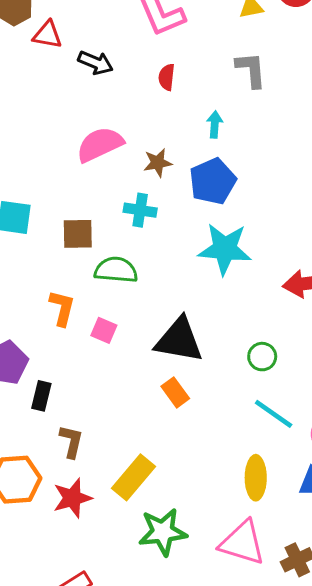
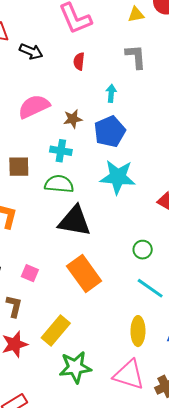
green semicircle: (116, 270) -> (59, 184), moved
pink square: (104, 330) -> (30, 273), moved
black triangle: (179, 340) -> (75, 221), moved
orange rectangle: (175, 392) -> (84, 273), size x1.8

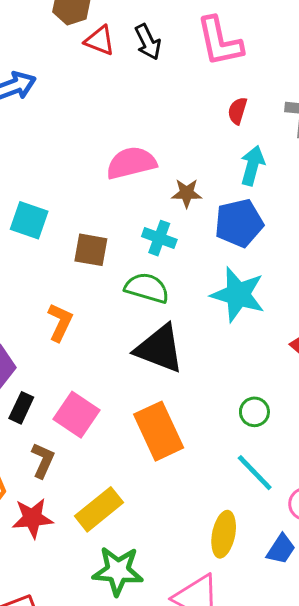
black arrow: (31, 51) -> (148, 42), moved, turned 30
red semicircle: (79, 61) -> (237, 111), moved
cyan arrow: (111, 93) -> (252, 166), size x1.4
pink square: (30, 273) -> (77, 415), size x1.6

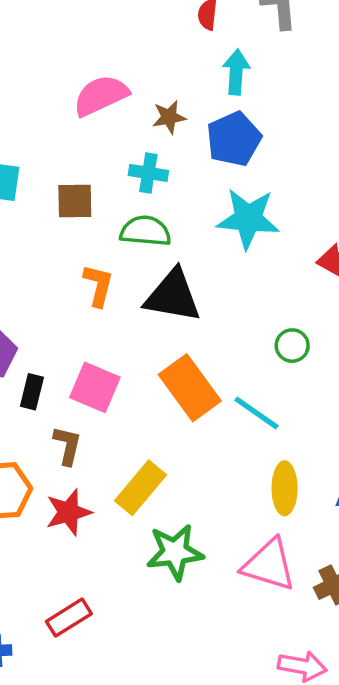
orange L-shape: (60, 322) -> (98, 285), moved
cyan line: (255, 473) -> (256, 413), moved

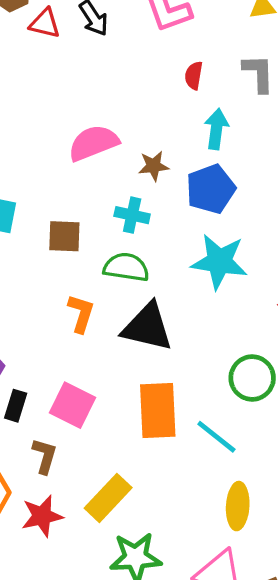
green circle: (292, 346) -> (252, 378), size x1.5
orange rectangle: (190, 388) -> (158, 411), turned 30

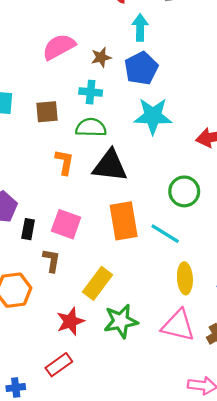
red star: (42, 516) -> (70, 321), moved

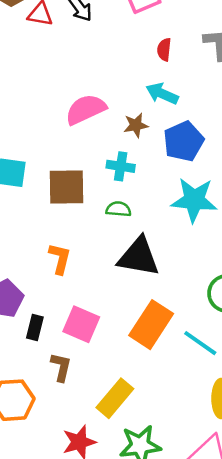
cyan arrow: (140, 28) -> (162, 94), moved, turned -70
brown square: (47, 112) -> (66, 187), size x1.4
green semicircle: (91, 127) -> (118, 209), size x0.7
orange L-shape: (64, 162) -> (60, 259), moved
orange rectangle: (124, 221) -> (151, 325), turned 39

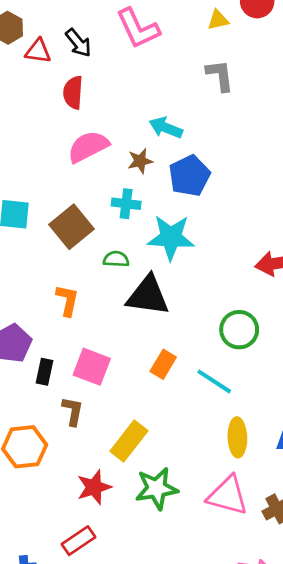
red semicircle: (164, 50) -> (73, 92), moved, size x1.4
brown square: (66, 187) -> (71, 227), turned -36
cyan star: (194, 200) -> (171, 237), moved
green semicircle: (118, 209) -> (116, 259), moved
orange rectangle: (151, 325) -> (163, 364), size x0.6

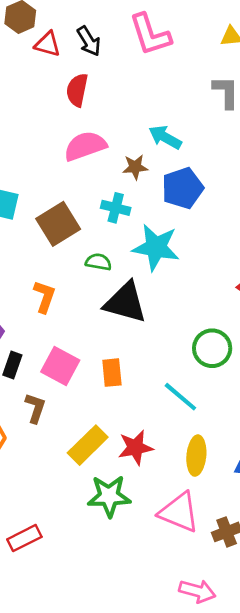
orange rectangle: (163, 364) -> (112, 373), moved, turned -44
red star: (94, 487) -> (135, 448), moved

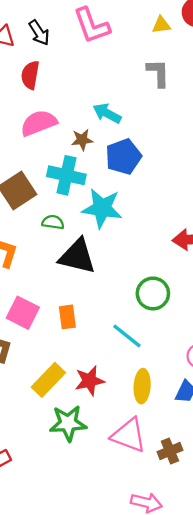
cyan cross: (116, 208) -> (66, 175), size x1.5

